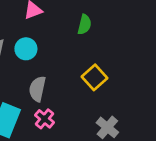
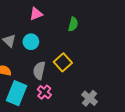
yellow square: (95, 77) -> (63, 62), moved

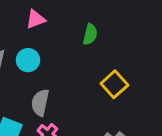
yellow square: (63, 62) -> (114, 84), moved

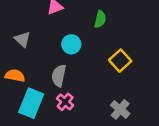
cyan circle: (28, 60) -> (71, 44), moved

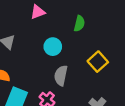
gray semicircle: (59, 76) -> (61, 75), moved

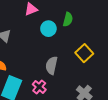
cyan circle: (53, 47) -> (48, 29), moved

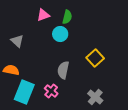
green semicircle: (68, 19) -> (67, 17), moved

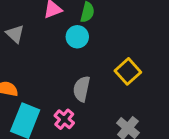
gray triangle: (17, 41) -> (15, 34), moved

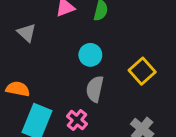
cyan circle: (77, 37) -> (90, 55), moved

